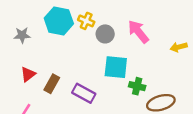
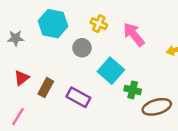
yellow cross: (86, 21) -> (99, 24), moved
gray circle: (105, 34) -> (82, 48), moved
cyan square: (116, 67) -> (111, 71), turned 35

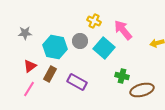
cyan hexagon: (53, 24) -> (55, 47), moved
cyan square: (111, 71) -> (104, 48), moved
pink line: (18, 117) -> (29, 89), moved

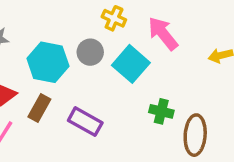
brown ellipse: (142, 90) -> (195, 135), turned -70

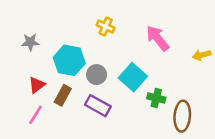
yellow cross: (114, 18) -> (106, 27), moved
gray circle: (90, 52) -> (97, 75), moved
cyan square: (131, 64) -> (133, 77), moved

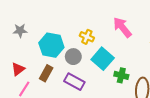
yellow cross: (106, 27) -> (87, 37), moved
red triangle: (37, 85) -> (18, 69), moved

